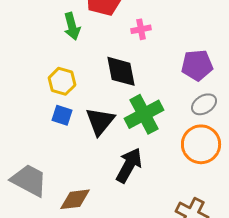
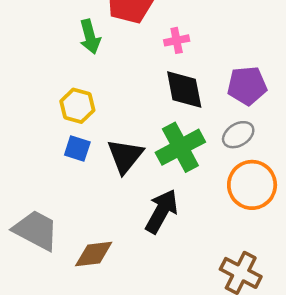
black diamond: (121, 71) -> (184, 89), moved
gray ellipse: (204, 104) -> (238, 135), moved

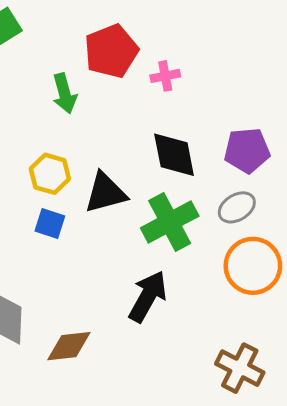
pink cross: (177, 40) -> (165, 76), moved
black triangle: (125, 156) -> (105, 193), moved, turned 36

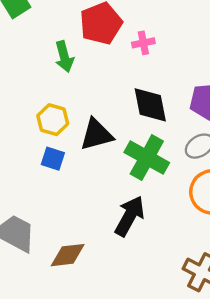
green cross: (170, 222) -> (147, 158), turned -33

